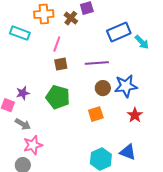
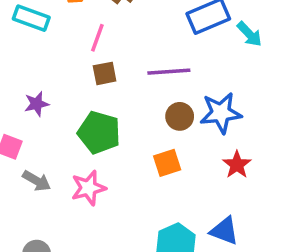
purple star: (23, 93) -> (37, 104), moved
pink star: (33, 145) -> (88, 188), moved

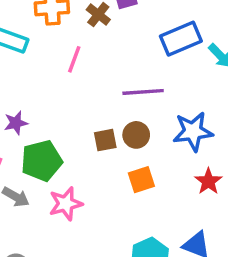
brown square: (105, 73) -> (105, 140), moved
brown circle: (180, 116) -> (136, 135), moved
green pentagon: (99, 132) -> (42, 161), moved, turned -30

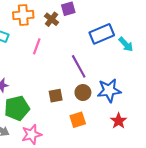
purple line: (143, 92) -> (79, 66), turned 65
brown circle: (136, 135) -> (83, 93), moved

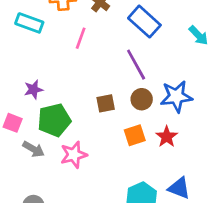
blue rectangle: (102, 34) -> (144, 22), moved, turned 65
red star: (119, 121) -> (167, 137), moved

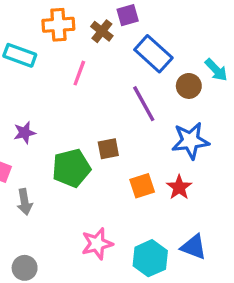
brown circle: (142, 99) -> (189, 86), moved
green pentagon: (54, 120) -> (71, 168), moved
gray arrow: (33, 149) -> (25, 202), turned 50
pink star: (74, 155) -> (97, 244), moved

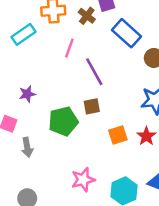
cyan rectangle: (20, 55) -> (23, 34), turned -55
purple line: (144, 104) -> (94, 72), moved

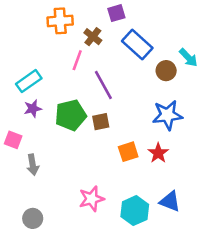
brown cross: (87, 16) -> (93, 37), moved
cyan rectangle: (23, 34) -> (29, 81), moved
green pentagon: (63, 121) -> (71, 115), moved

